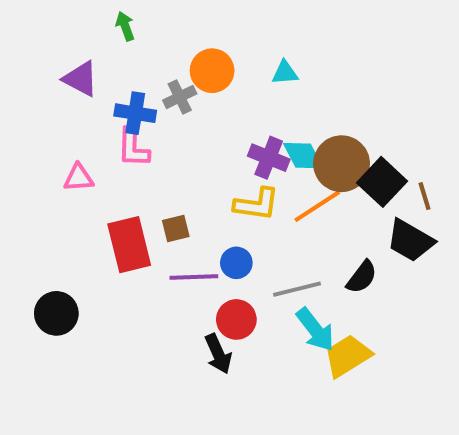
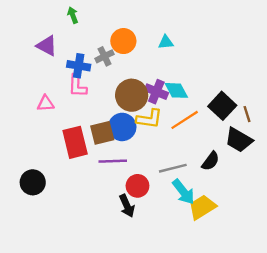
brown circle: (342, 164) -> (132, 95), moved
brown square: (176, 228) -> (102, 133), size x1.5
blue circle: (236, 263) -> (122, 127), moved, size x1.5

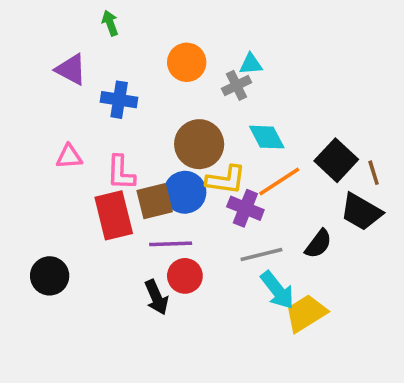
gray cross: (105, 56) -> (237, 85), moved
pink L-shape: (77, 86) -> (121, 173), moved
purple cross: (156, 92) -> (245, 208), moved
red circle: (137, 186) -> (185, 276), moved
black arrow: (127, 206) -> (156, 297), moved

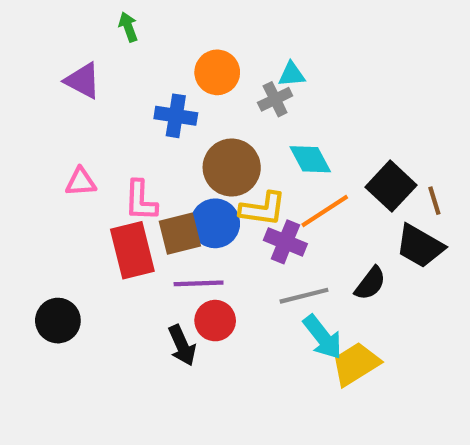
blue cross: (119, 100) -> (176, 116), moved

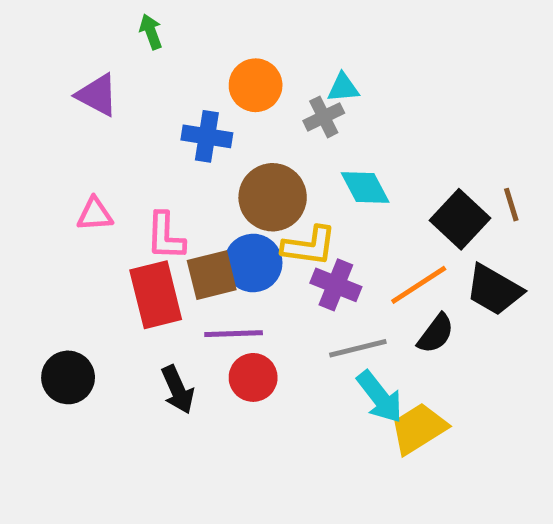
brown line: (434, 201) -> (511, 205), moved
orange line: (325, 211) -> (419, 285), moved
black arrow: (182, 345) -> (178, 390), moved

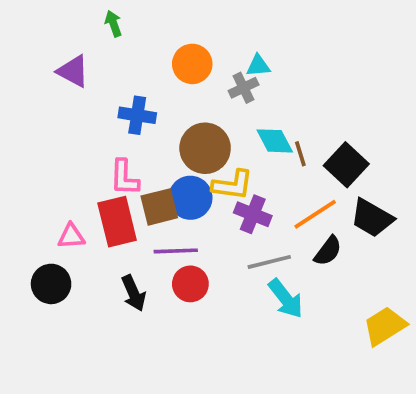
blue cross: (207, 136) -> (137, 115), moved
brown line: (511, 205) -> (300, 154), moved
pink triangle: (95, 214) -> (71, 236), moved
yellow trapezoid: (419, 429) -> (385, 326), moved

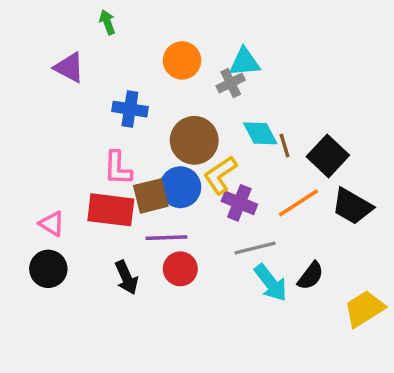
cyan triangle: (258, 66) -> (245, 62), size x1.4
yellow L-shape: (233, 185) -> (220, 175), turned 138
red rectangle: (117, 222) -> (111, 210), turned -69
pink triangle: (71, 236) -> (52, 224), moved, turned 36
black semicircle: (328, 251) -> (311, 276), moved

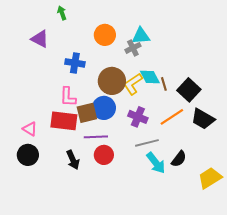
yellow L-shape: (220, 175) -> (133, 84), moved

